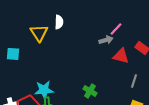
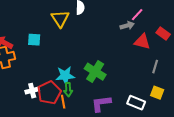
green cross: (90, 91) -> (95, 72), moved, size x1.5

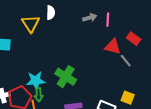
pink line: (137, 15) -> (108, 20), turned -40
gray arrow: (127, 26) -> (90, 18), moved
gray line: (155, 67) -> (126, 61), moved, turned -56

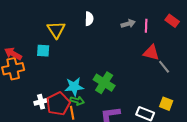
yellow triangle: (31, 24) -> (56, 30), moved
red rectangle: (134, 39) -> (172, 21), moved
green arrow: (39, 95) -> (77, 101), turned -72

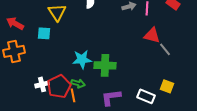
red arrow: (13, 54) -> (15, 23), moved
green cross: (104, 83) -> (105, 65), turned -30
cyan star: (74, 87) -> (82, 59), moved

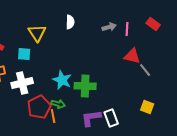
cyan star: (82, 59) -> (62, 80), turned 30
white cross: (42, 84) -> (22, 83), moved, size x1.5
white rectangle: (146, 96) -> (111, 118), moved, turned 48

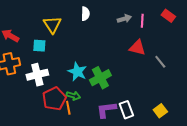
red triangle: (132, 56) -> (137, 48), moved
green cross: (85, 86) -> (100, 78), turned -30
yellow square: (147, 107) -> (160, 111), moved, turned 32

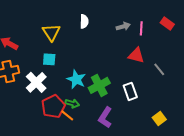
cyan square: (39, 46) -> (49, 59), moved
white cross: (37, 75) -> (36, 82), turned -30
orange line: (68, 108) -> (67, 115), turned -40
purple L-shape: (106, 110) -> (105, 117), turned -50
white rectangle: (126, 110) -> (130, 91), moved

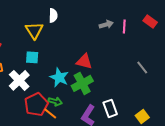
white semicircle: (84, 21) -> (53, 15), moved
red triangle: (136, 55) -> (84, 61), moved
white rectangle: (130, 91) -> (110, 108), moved

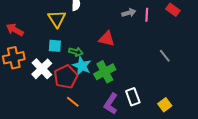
red triangle: (84, 61) -> (107, 39), moved
green arrow: (55, 101) -> (76, 52), moved
red pentagon: (36, 104) -> (66, 77), moved

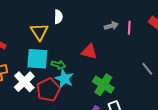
cyan square: (55, 46) -> (37, 59), size x1.6
green cross: (105, 72) -> (103, 85), moved, turned -30

